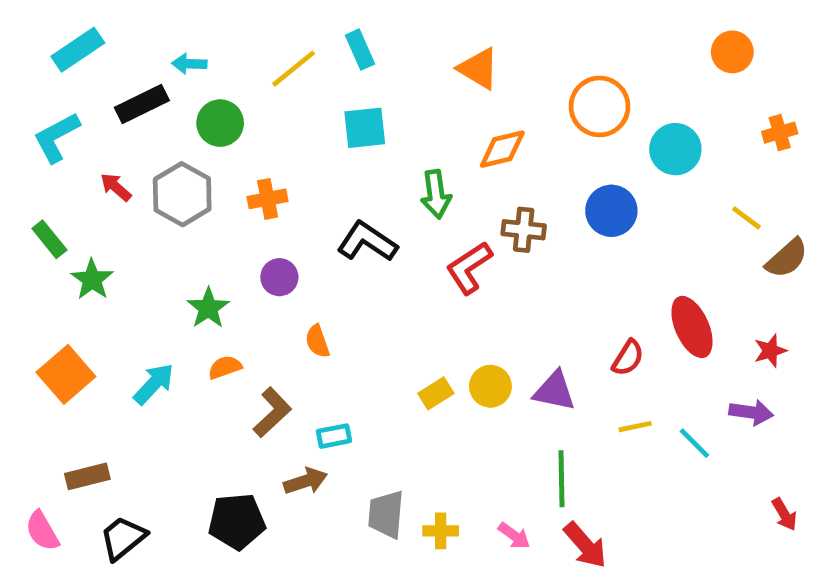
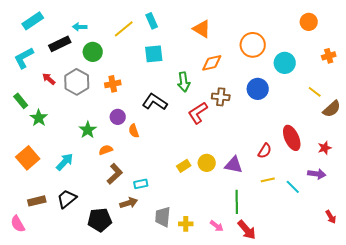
orange semicircle: (317, 341) -> (134, 131), moved
orange semicircle: (225, 367) -> (106, 150), moved
black trapezoid: (123, 538) -> (67, 199), moved

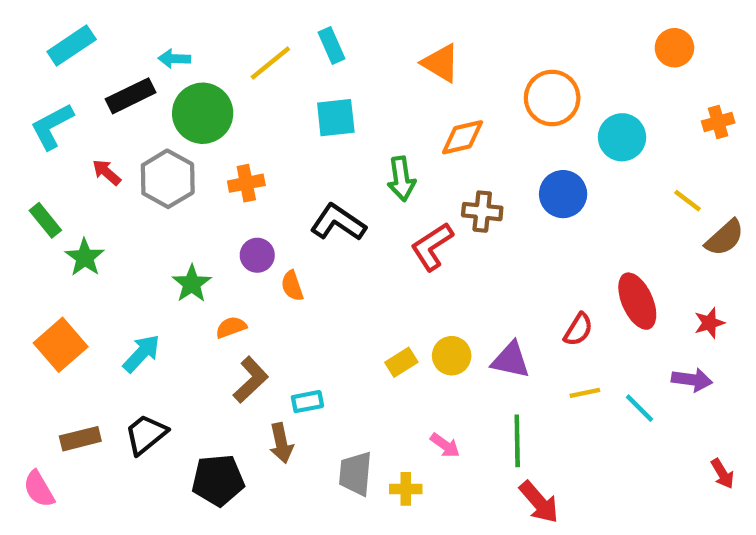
green circle: (93, 52) -> (203, 113), size x1.4
brown arrow: (129, 203) -> (281, 443), turned 96
pink arrow: (217, 226) -> (445, 445), moved

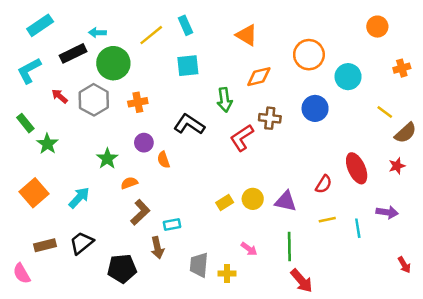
red star: (709, 323) -> (397, 166), moved
cyan line: (639, 408) -> (358, 228), turned 36

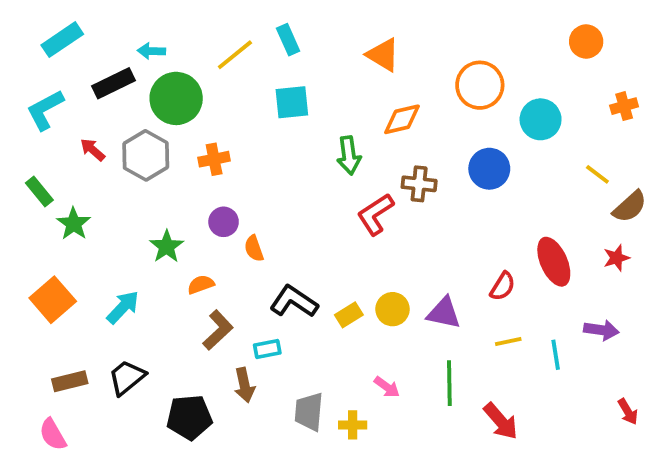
black L-shape: (189, 124) -> (294, 302), moved
pink semicircle: (22, 273) -> (53, 434), moved
red arrow: (302, 281) -> (501, 421), moved

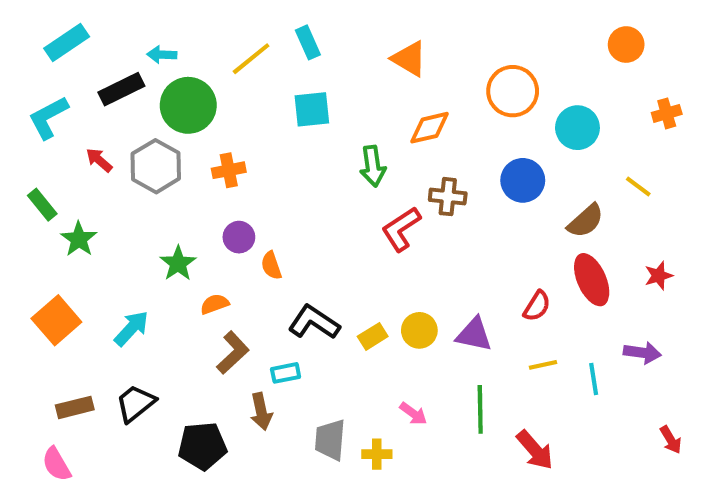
brown semicircle: (630, 207) -> (586, 221), moved

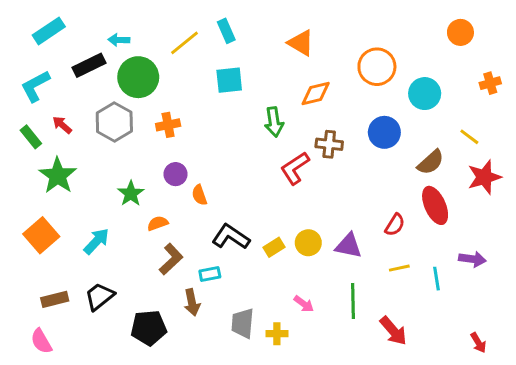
red arrow: (99, 160) -> (62, 125), moved
green rectangle: (42, 205) -> (31, 137), moved
green star: (79, 239) -> (58, 176), size x1.4
red star: (659, 276) -> (484, 177), moved, size x1.6
red arrow: (671, 440) -> (478, 343), moved

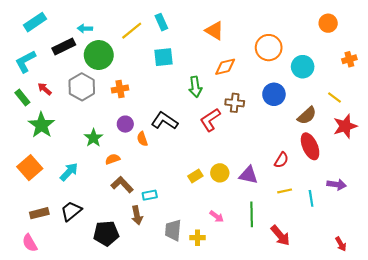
black L-shape: (231, 237) -> (165, 121), moved
brown L-shape: (171, 259) -> (122, 185), turned -90

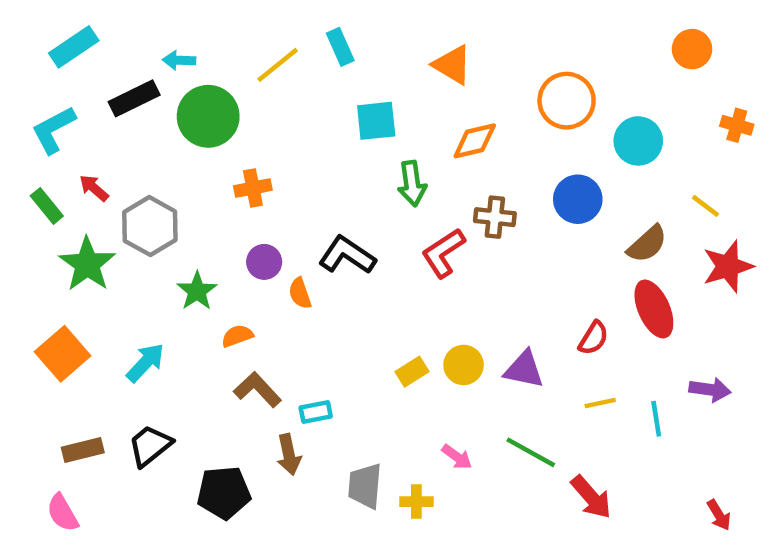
cyan square: (164, 57) -> (376, 121), moved
orange cross: (349, 59) -> (737, 125), turned 32
gray hexagon: (82, 87) -> (150, 226), moved
green line: (252, 214) -> (531, 452), turned -60

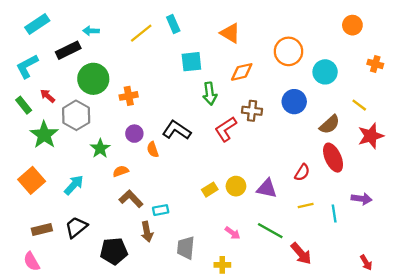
green circle: (208, 116) -> (93, 79), moved
yellow cross: (416, 502) -> (222, 265), moved

